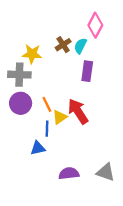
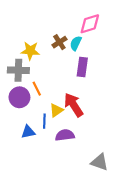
pink diamond: (95, 25) -> (90, 24), turned 45
orange line: (47, 104) -> (37, 89), moved
blue triangle: (38, 148) -> (28, 132), moved
purple semicircle: (69, 173) -> (65, 135), moved

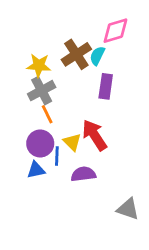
brown cross: (59, 42) -> (76, 54), size x1.5
gray cross: (18, 70) -> (42, 91), moved, turned -30
purple circle: (19, 97) -> (40, 143), moved
yellow triangle: (56, 110) -> (72, 142), turned -40

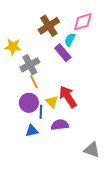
brown cross: (76, 54) -> (49, 26), moved
yellow star: (39, 65) -> (13, 47), moved
purple rectangle: (106, 86) -> (63, 53), moved, turned -48
blue triangle: (36, 170) -> (32, 131), moved

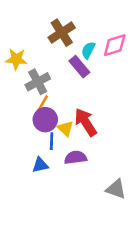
pink diamond: (83, 22) -> (115, 45), moved
orange line: (34, 82) -> (43, 103), turned 56
purple circle: (29, 103) -> (45, 120), moved

